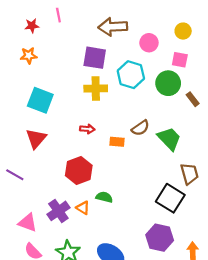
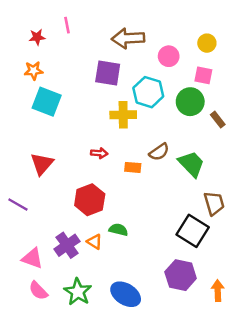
yellow cross: (96, 89) -> (123, 115), moved
cyan square: (40, 100) -> (47, 102), moved

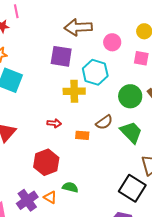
pink line: (67, 25) -> (16, 11), moved
green circle: (190, 102) -> (130, 96), moved

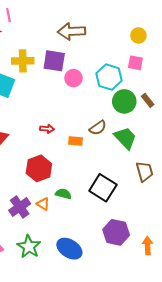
pink circle: (112, 42) -> (73, 78), moved
cyan hexagon: (95, 72) -> (109, 77), moved
yellow cross: (74, 91) -> (23, 61), moved
black square: (132, 188) -> (103, 188), moved

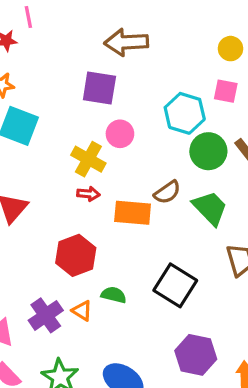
yellow cross: (23, 61) -> (88, 159), moved, turned 30
pink circle: (73, 78) -> (120, 134), moved
orange rectangle: (76, 141) -> (133, 213), size x1.6

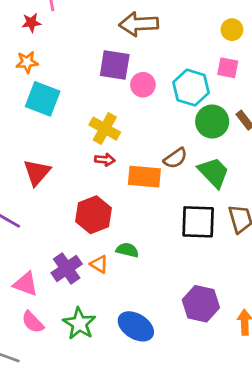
pink circle: (120, 134) -> (143, 85), moved
black square: (175, 285) -> (198, 222), moved, turned -30

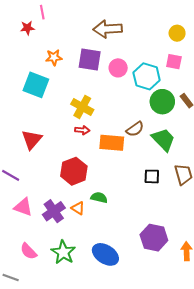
orange star: (27, 62) -> (54, 57), moved
pink circle: (143, 85) -> (118, 68), moved
black square: (198, 222) -> (152, 176), size x0.6
pink triangle: (26, 284) -> (23, 207), moved

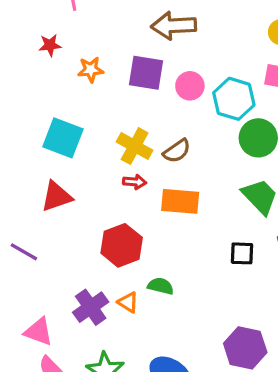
red star: (27, 28) -> (50, 45), moved
cyan square: (36, 85) -> (63, 138), moved
brown semicircle: (135, 129) -> (177, 151), moved
red triangle: (32, 140) -> (56, 196), turned 30
pink triangle: (23, 207) -> (39, 332), moved

